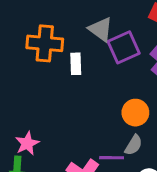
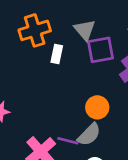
orange cross: (45, 43) -> (35, 30), turned -36
gray semicircle: (134, 145) -> (89, 135), size x1.4

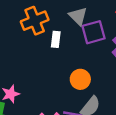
orange circle: (97, 107) -> (80, 79), moved

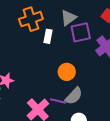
gray triangle: (78, 16) -> (68, 18), turned 36

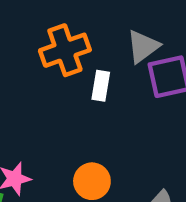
orange circle: (67, 72) -> (92, 181), moved

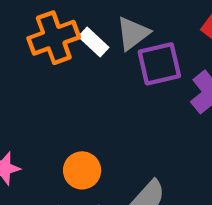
white rectangle: (101, 86) -> (94, 42), moved, turned -56

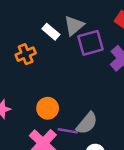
orange cross: (54, 38) -> (26, 54), moved, size x0.7

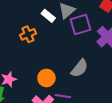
gray semicircle: (87, 123) -> (80, 68), moved

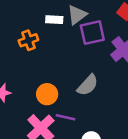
white rectangle: (48, 16) -> (54, 20), turned -40

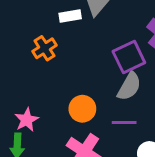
purple square: (92, 33) -> (129, 57), moved
purple line: (65, 117) -> (124, 122), moved

